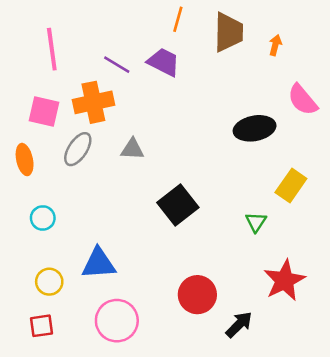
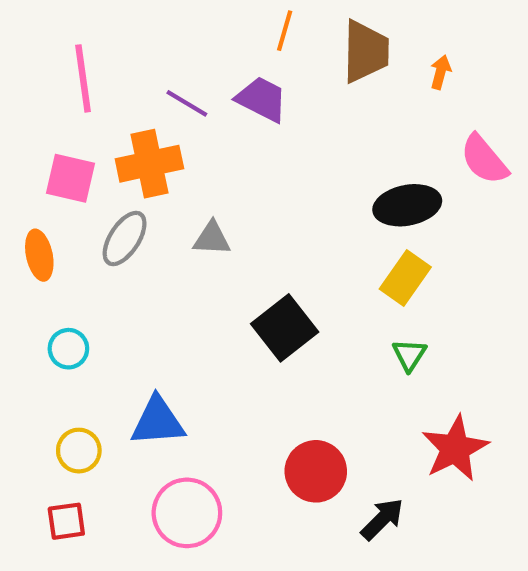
yellow rectangle: (291, 186) -> (405, 278), moved

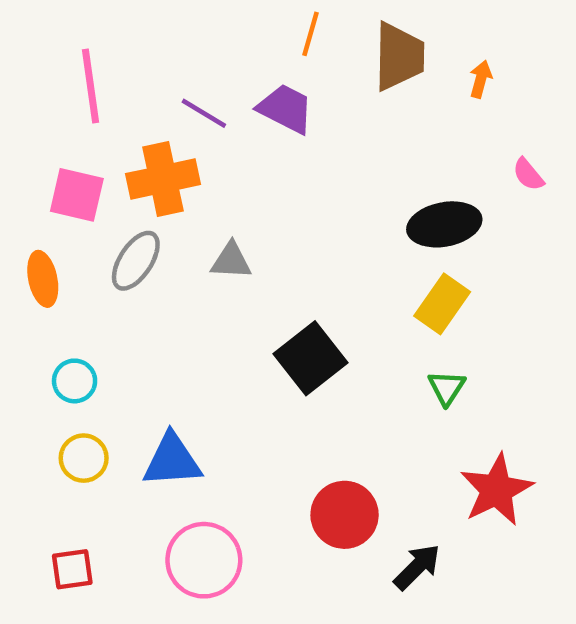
pink semicircle: (484, 160) -> (528, 175), size x0.6
yellow circle: (79, 451) -> (84, 458), moved

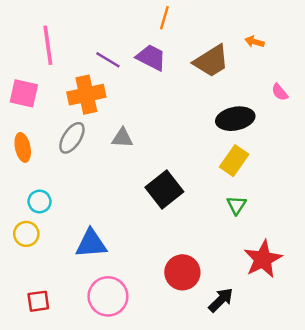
brown trapezoid: (399, 57) -> (211, 61), moved, turned 57
orange arrow: (481, 79) -> (254, 42), turned -90
pink square: (77, 195) -> (24, 93), moved
yellow circle: (84, 458) -> (26, 234), moved

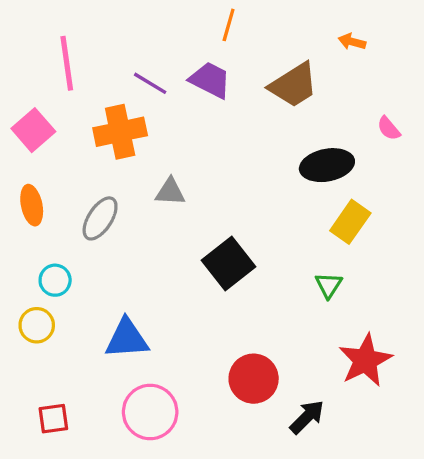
orange arrow: (254, 42) -> (352, 42), moved
pink square: (24, 93) -> (33, 130), turned 36
gray ellipse: (72, 138) -> (100, 218), moved
yellow rectangle: (234, 161) -> (350, 222), moved

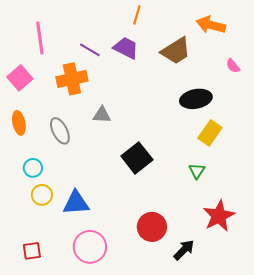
orange arrow: (352, 42) -> (211, 25), size x1.8
pink semicircle: (389, 128) -> (233, 66), moved
gray ellipse: (100, 218) -> (60, 131), turned -60
yellow circle: (37, 325) -> (42, 195), moved

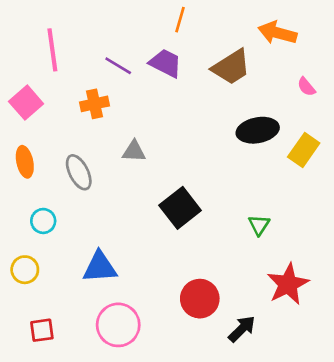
orange cross: (72, 79) -> (95, 104), size x0.7
yellow rectangle: (210, 133) -> (304, 150), moved
yellow circle: (42, 195) -> (25, 270), moved

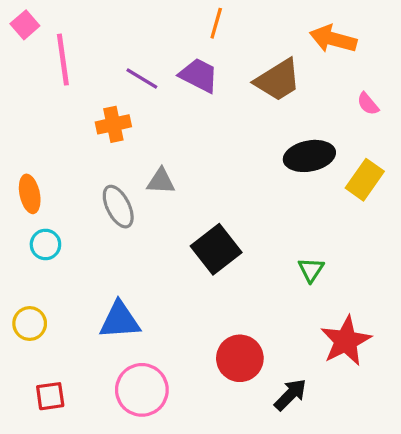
pink square: (26, 103) -> (25, 25), moved, size x0.7
gray ellipse: (79, 172) -> (118, 207), moved
cyan circle: (43, 221) -> (45, 244), moved

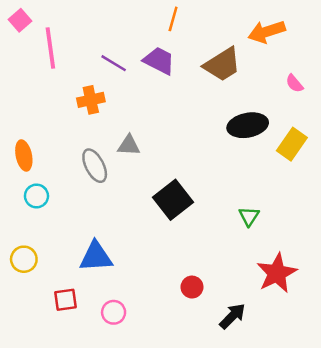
orange arrow: (333, 39) -> (267, 32), turned -33
red circle: (240, 358) -> (192, 287), size x0.6
pink circle: (142, 390) -> (114, 312), size x0.6
red square: (50, 396) -> (66, 300), moved

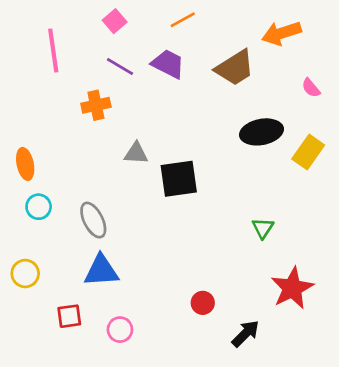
orange line: (173, 19) -> (183, 20), turned 45
pink square: (20, 20) -> (115, 21), moved
gray ellipse: (95, 166) -> (93, 220), moved
black square: (173, 200) -> (179, 179), moved, turned 30

